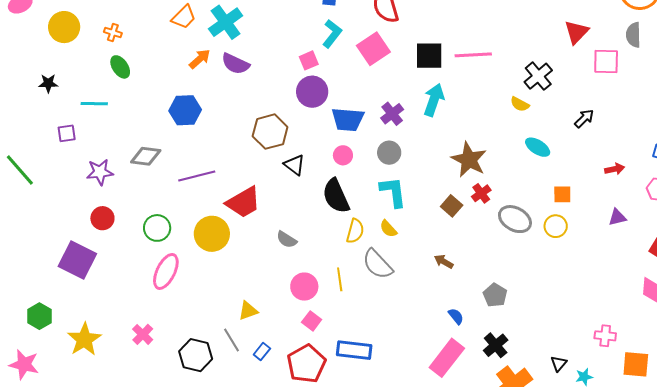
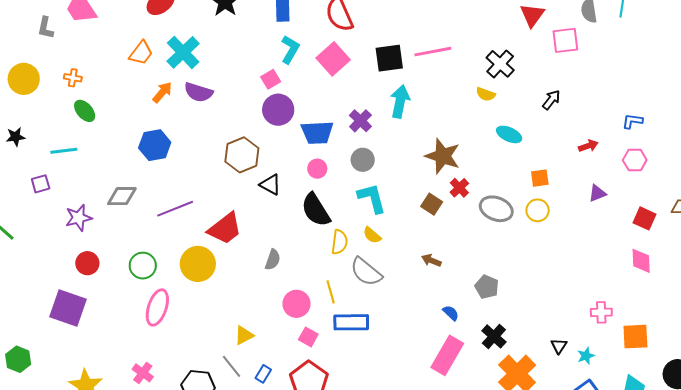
gray semicircle: (287, 240) -> (273, 260), turned -95
green hexagon: (39, 316) -> (18, 359), moved
blue rectangle: (354, 350) -> (351, 322), moved

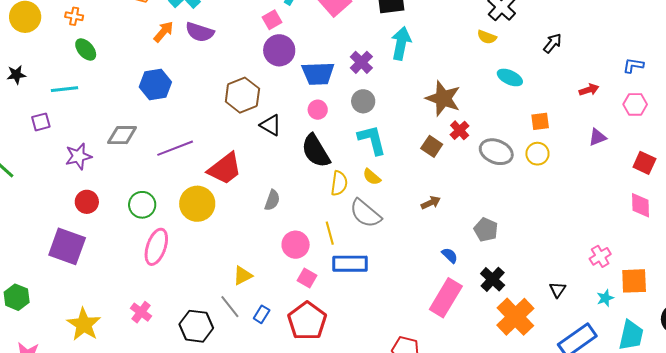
brown arrow: (431, 260) -> (431, 203), turned 132
pink cross: (601, 312) -> (600, 256), turned -30
cyan star: (586, 356) -> (605, 298), moved

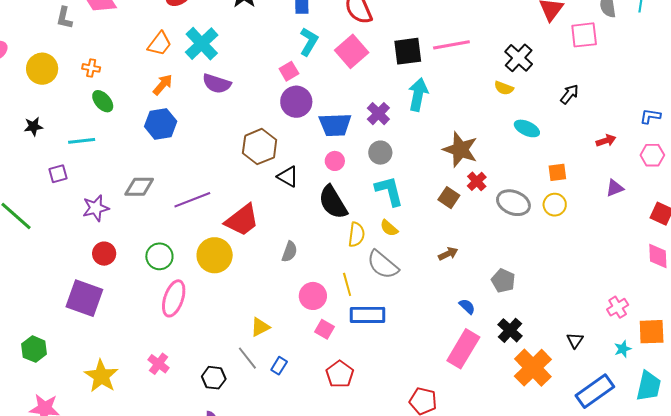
orange arrow: (164, 32) -> (163, 85), moved
blue hexagon: (155, 84) -> (161, 124), moved
red pentagon: (307, 321) -> (340, 374), moved, size x0.7
black hexagon: (196, 326) -> (214, 378), size x0.7

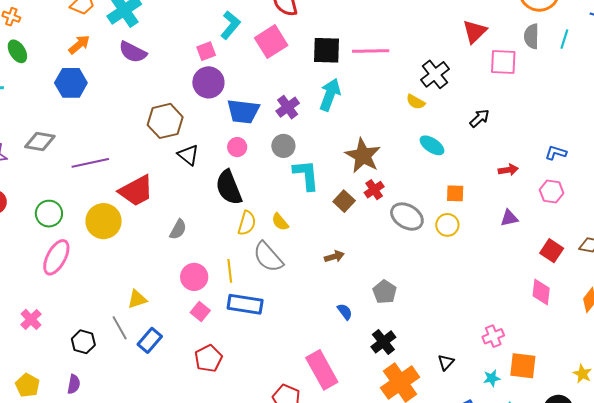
cyan L-shape: (389, 191) -> (306, 175), moved
pink rectangle: (463, 349) -> (322, 370), moved, turned -69
blue rectangle: (279, 366) -> (150, 340), size x1.4

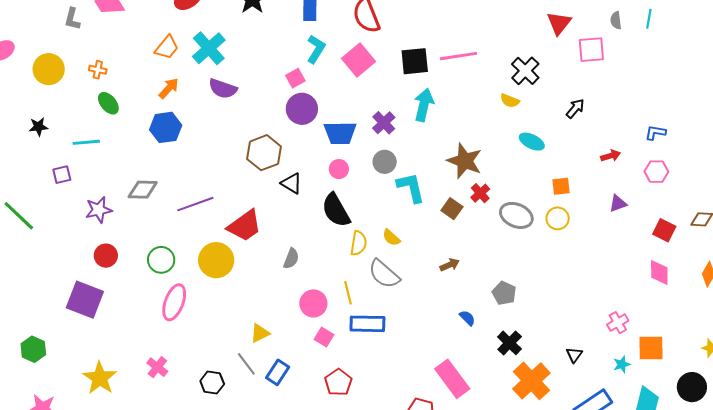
gray semicircle: (531, 36) -> (616, 20), size x0.7

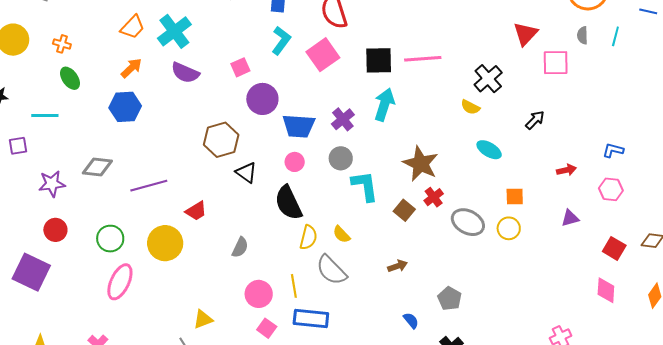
pink square: (295, 78) -> (240, 67), moved
red trapezoid: (245, 226) -> (196, 211), size x0.6

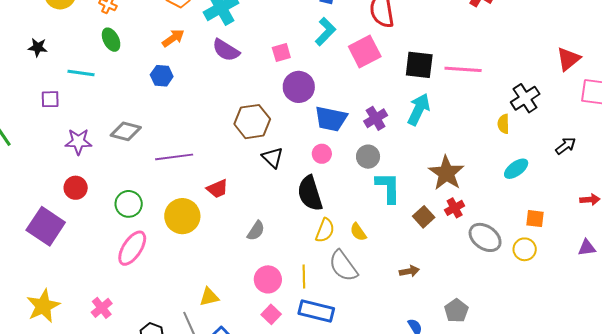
blue hexagon: (125, 107) -> (162, 76), size x0.7
yellow semicircle: (470, 107) -> (503, 124), turned 54
cyan ellipse: (489, 150) -> (516, 169), turned -75

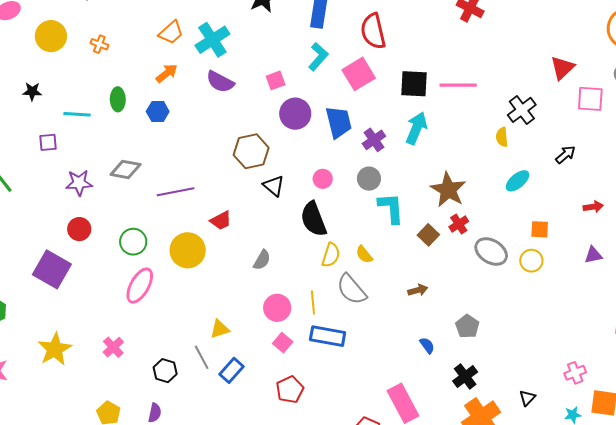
green ellipse: (111, 40) -> (118, 99), moved, turned 30
blue trapezoid: (331, 119) -> (339, 122), moved, turned -112

